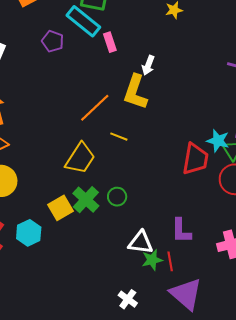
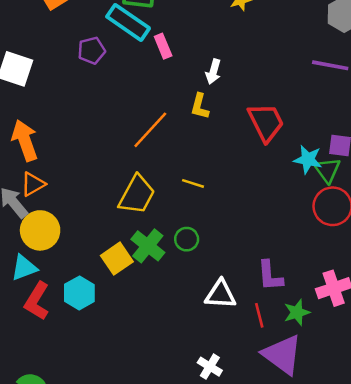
purple pentagon: (53, 41) -> (91, 51), turned -30
yellow L-shape: (135, 92) -> (200, 106), size x0.6
yellow line: (119, 137) -> (193, 183), moved
red trapezoid: (195, 159) -> (266, 122), moved, turned -32
green star: (152, 260) -> (297, 312), moved

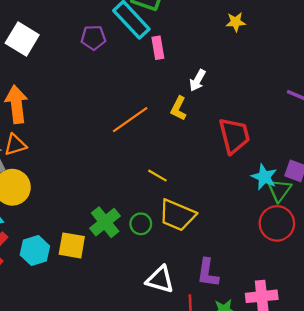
yellow trapezoid: (137, 195) -> (177, 215), moved, turned 72
yellow square: (117, 259) -> (72, 245), moved, turned 32

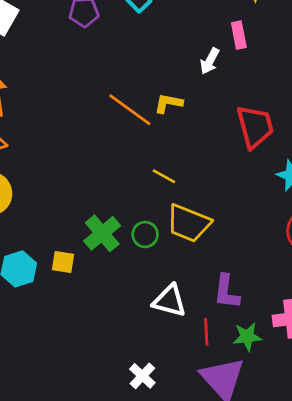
pink rectangle: (158, 48) -> (239, 35), moved
yellow L-shape: (179, 108) -> (168, 103), moved, turned 75
orange line: (130, 120) -> (130, 110), turned 72
yellow square: (72, 245) -> (63, 262), size x0.7

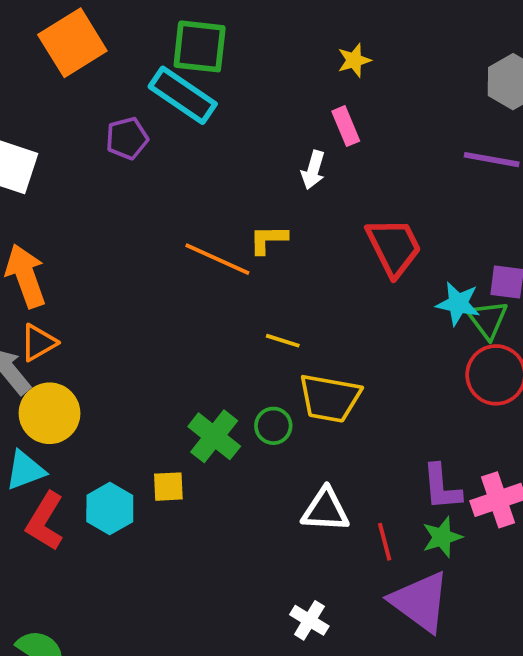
purple L-shape: (226, 292) -> (442, 487), moved

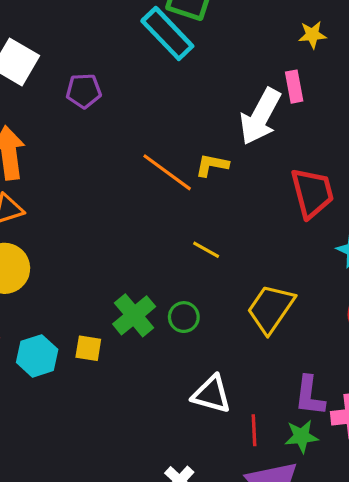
purple pentagon: (127, 138) -> (84, 91), moved
white arrow: (313, 170) -> (260, 117), size x1.8
yellow trapezoid: (330, 398) -> (271, 309), moved, turned 102

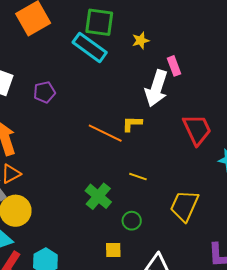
yellow star: (312, 35) -> (141, 41), moved
green cross: (134, 315) -> (98, 196), moved
yellow square: (88, 348) -> (113, 250), moved

